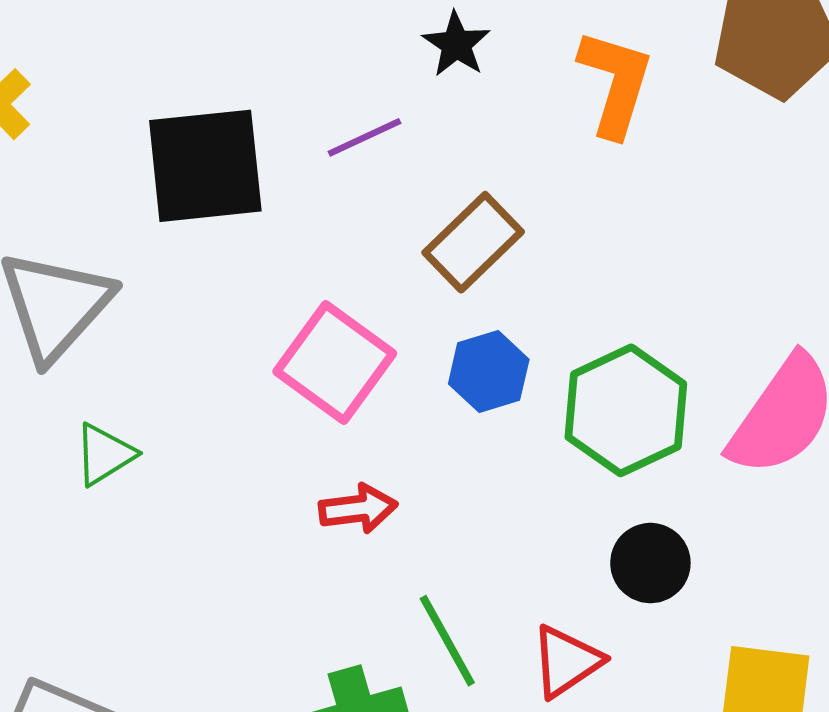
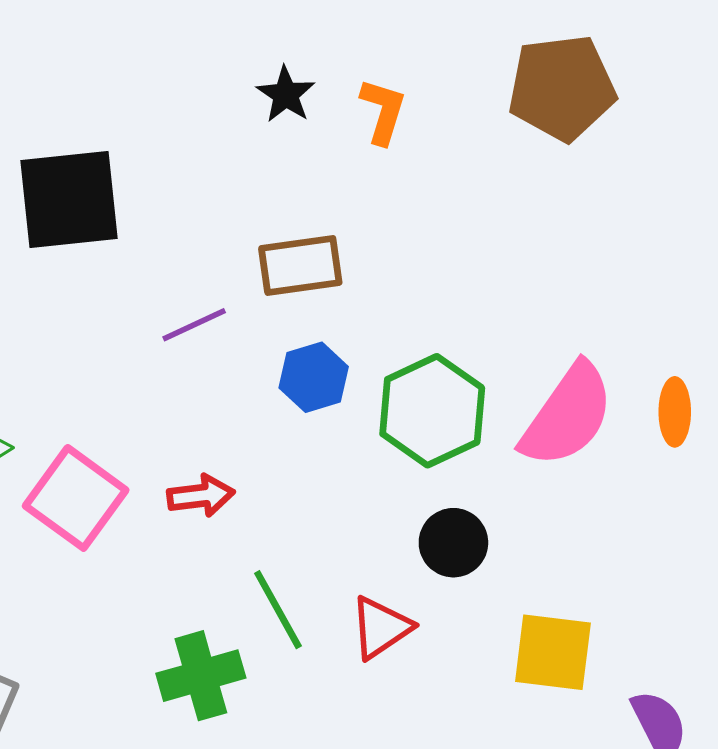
orange L-shape: (615, 83) -> (383, 111), moved, size x0.7
purple line: (364, 137) -> (194, 325), moved
brown rectangle: (473, 242) -> (300, 265), turned 36
pink square: (335, 362) -> (76, 498), moved

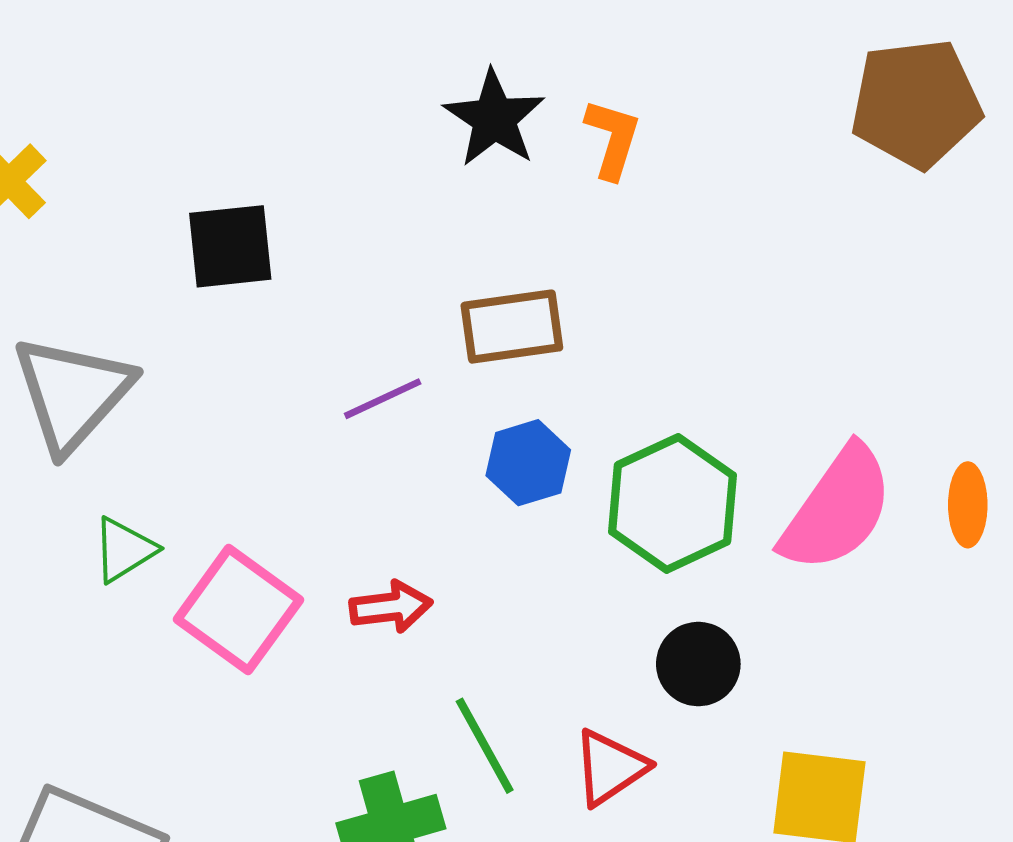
brown pentagon: (562, 88) -> (916, 103), moved
black star: (286, 94) -> (494, 118), size x1.4
black square: (69, 200) -> (230, 246), size x0.7

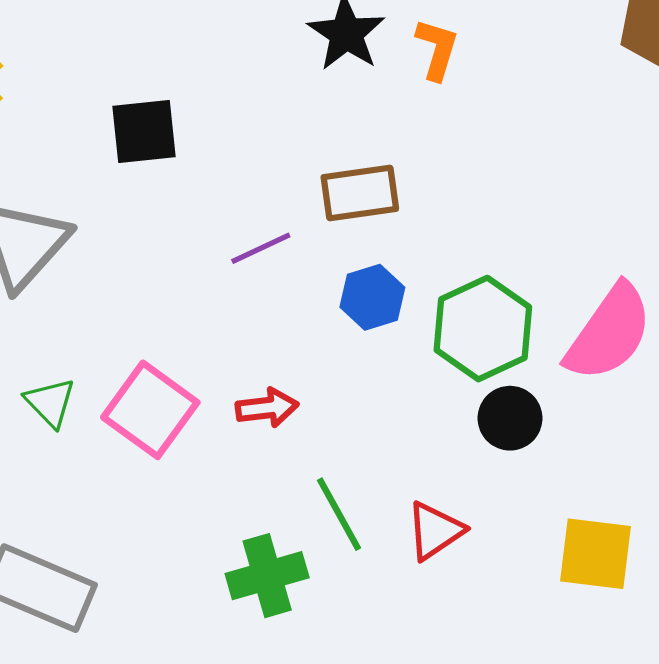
green triangle: (124, 550) -> (50, 403), moved, turned -42
black circle: (698, 664) -> (510, 418), moved

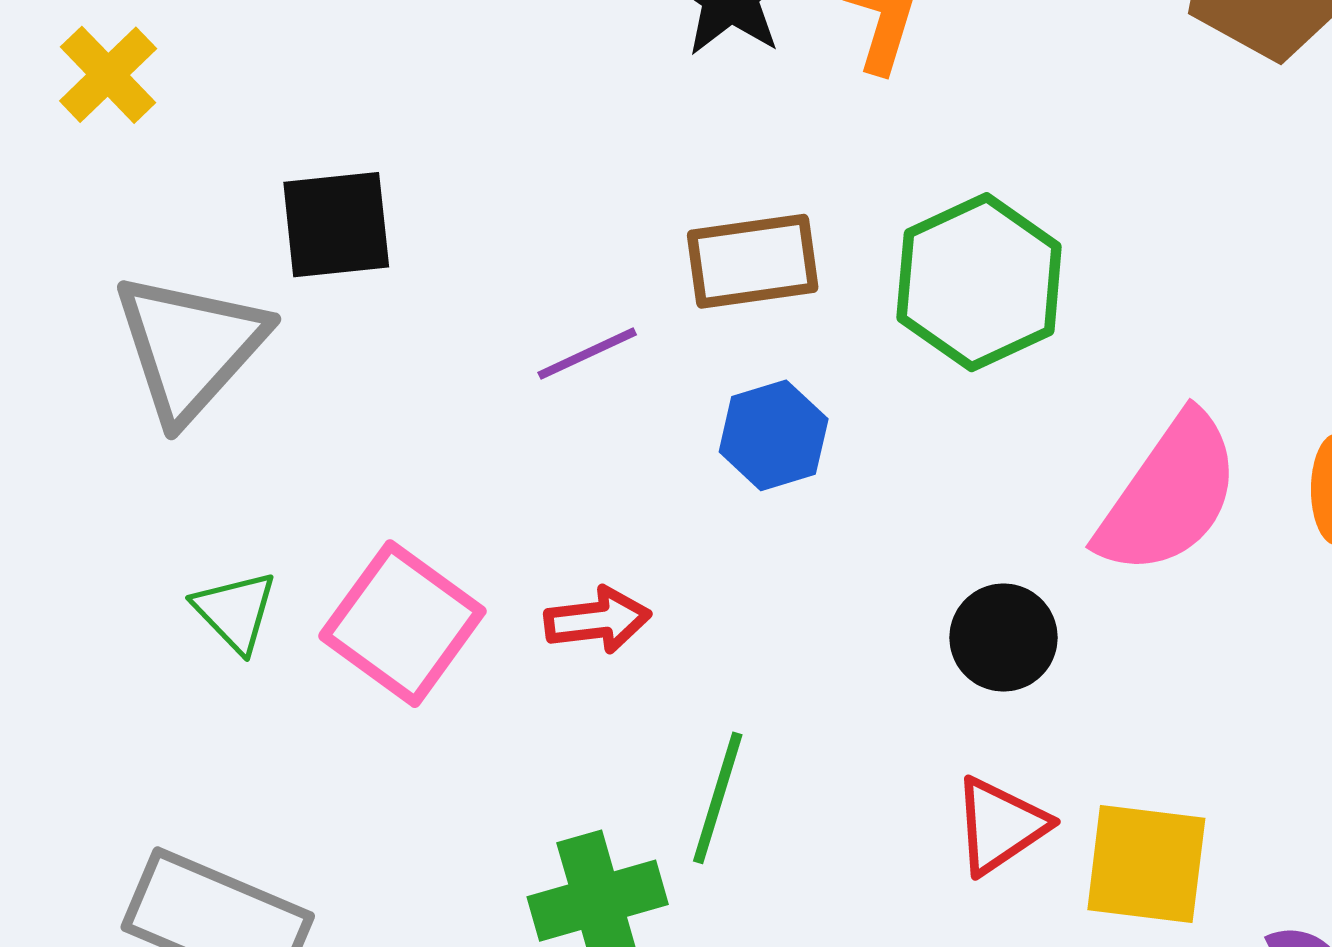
black square: (144, 131) -> (336, 225), moved
green hexagon: (483, 329) -> (979, 282), moved
green line: (339, 514) -> (718, 798), turned 46
red triangle: (435, 531) -> (1000, 826), moved

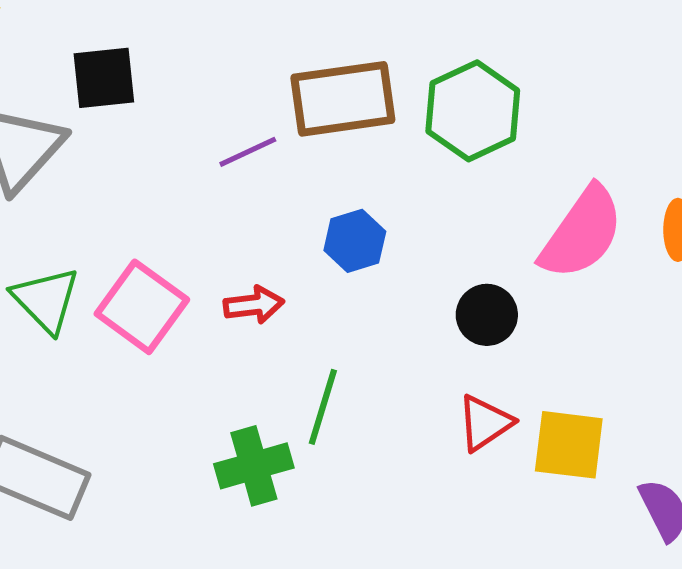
brown rectangle: (753, 261) -> (343, 99), size x1.4
blue hexagon: (774, 435) -> (355, 241), moved
green triangle: (235, 611) -> (46, 300), size x1.4

